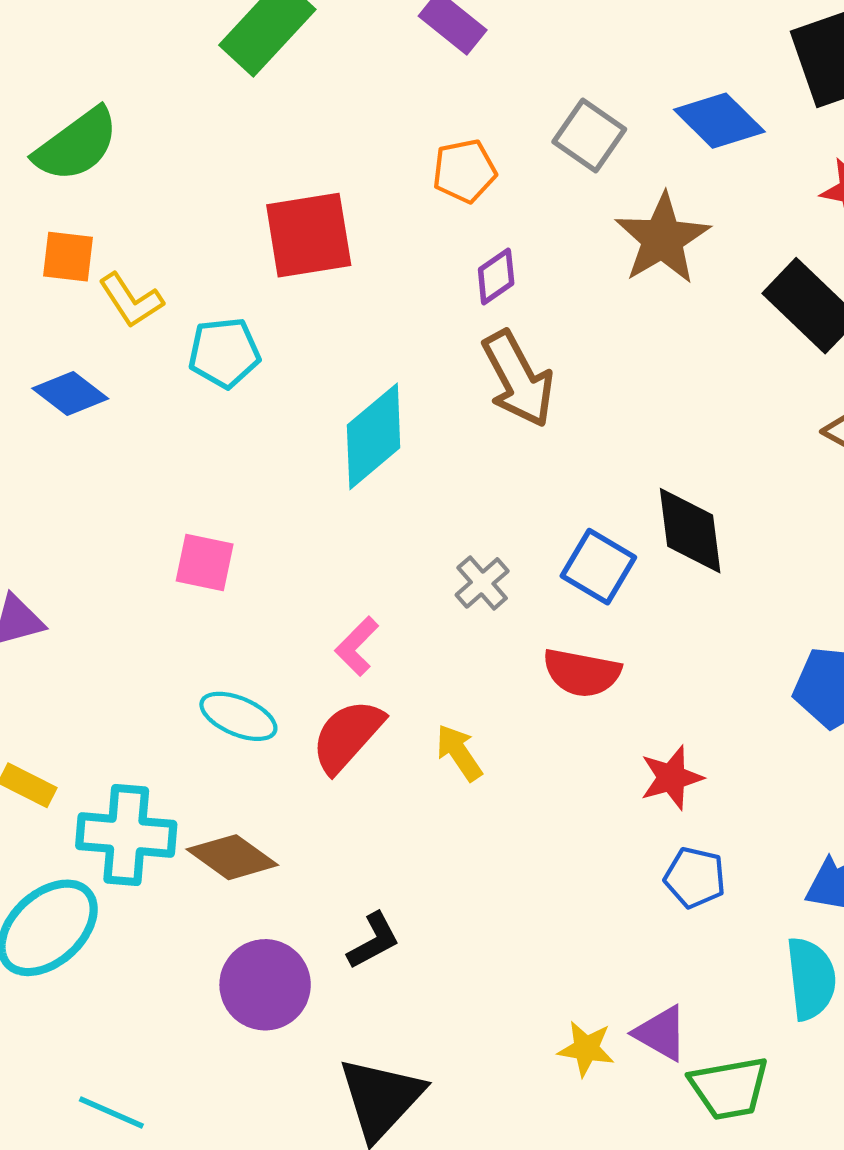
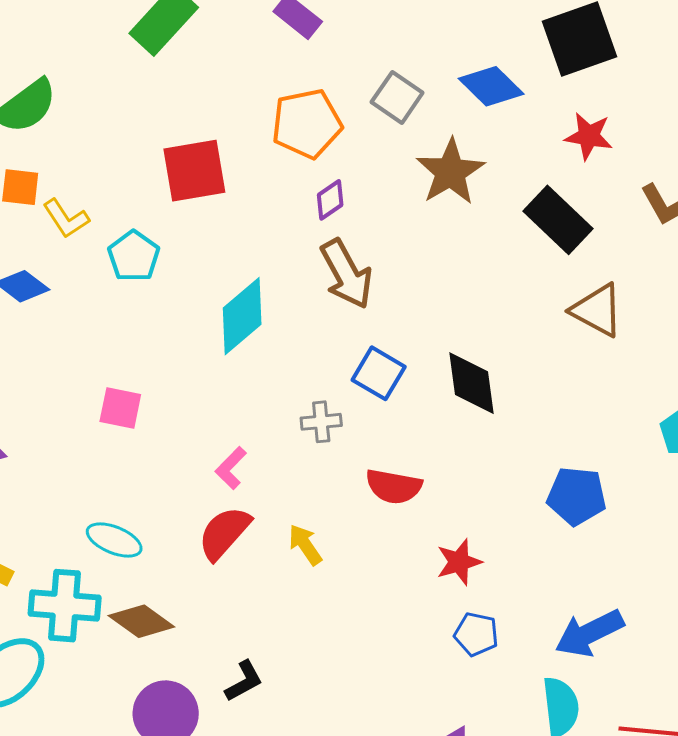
orange pentagon: (464, 171) -> (307, 124), size x1.5
cyan pentagon: (224, 353) -> (134, 256), turned -30
blue square: (598, 567) -> (379, 373), moved
gray cross: (482, 583) -> (321, 422), turned 36
cyan ellipse: (238, 716) -> (114, 540), moved

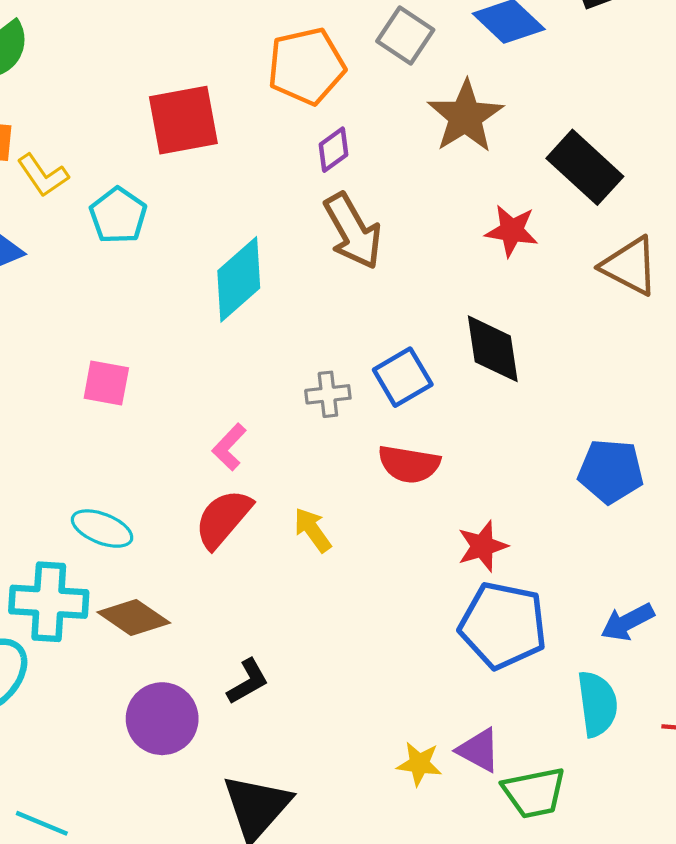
red star: (589, 136) -> (512, 231), moved
blue square: (379, 373) -> (403, 377), moved, turned 30
blue arrow: (589, 633) -> (627, 622), size x0.7
blue pentagon: (476, 634) -> (503, 625), size x1.8

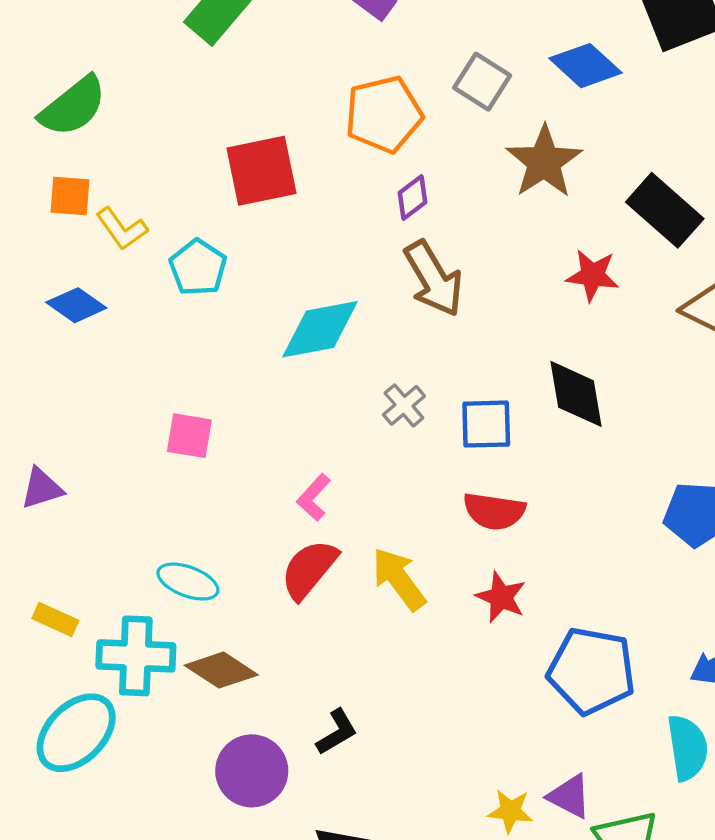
cyan diamond: (239, 279) -> (320, 329), turned 32
blue square: (403, 377) -> (486, 424), turned 30
gray cross: (328, 394) -> (404, 405), moved, turned -33
yellow arrow: (313, 530) -> (399, 579), size x1.4
red star: (482, 546) -> (501, 597), moved, turned -30

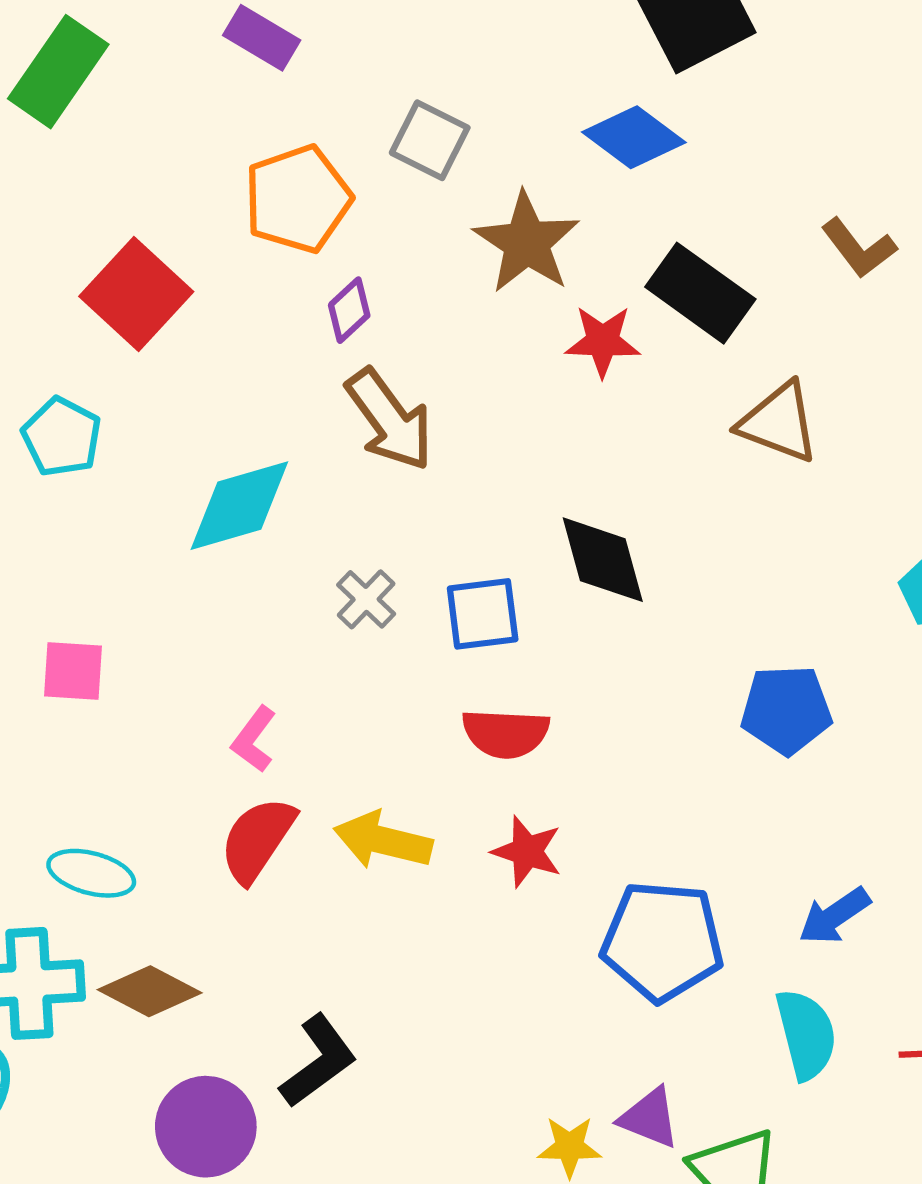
blue diamond: (586, 66) -> (634, 137), moved
red square: (262, 171) -> (136, 294), turned -30
red star: (593, 275) -> (603, 341), moved
yellow arrow: (399, 579) -> (383, 840), turned -34
black L-shape: (337, 732) -> (318, 1061), size x1.4

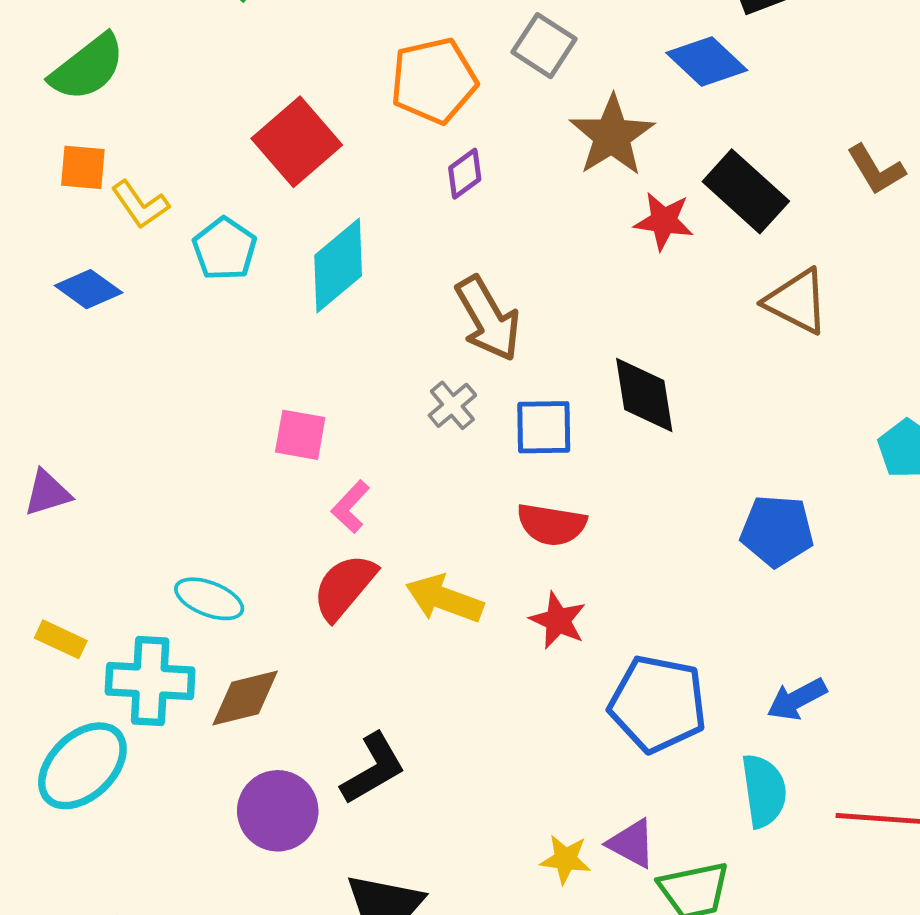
brown arrow: (390, 420) -> (488, 319), moved
cyan diamond: (239, 506) -> (338, 266), moved, turned -30
pink square: (73, 671) -> (300, 435), moved
brown diamond: (150, 991) -> (245, 698), turned -48

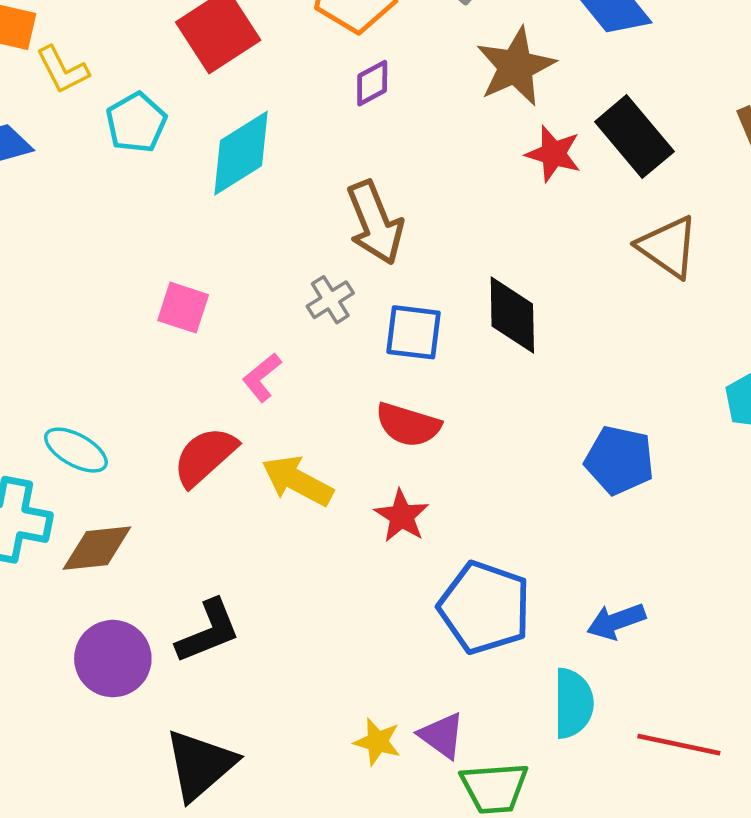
pink L-shape: (351, 507) -> (262, 377), moved

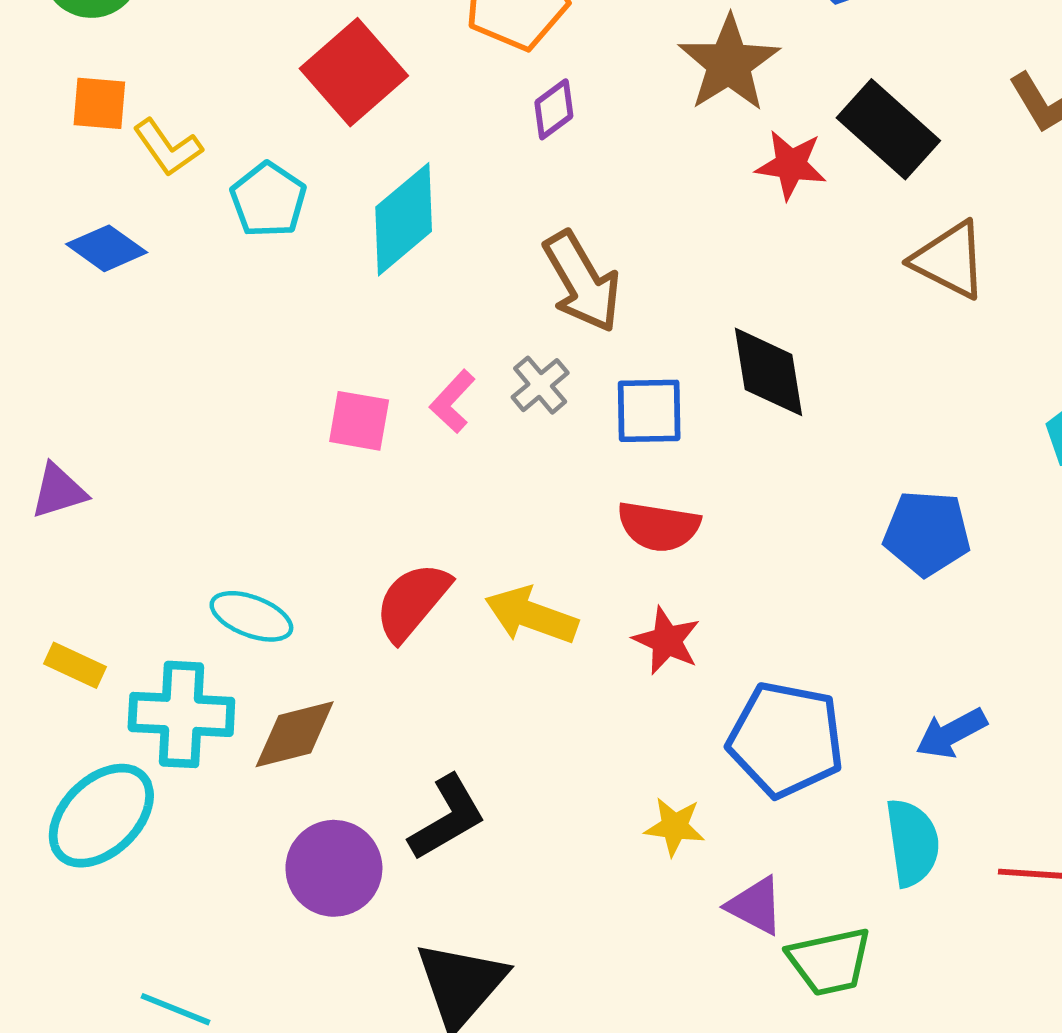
pink L-shape: (262, 377) -> (452, 401), moved
yellow star: (377, 742) -> (675, 827), moved

